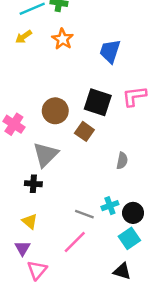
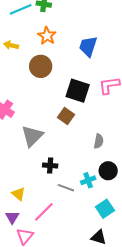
yellow arrow: (24, 37) -> (11, 45), moved, turned 48
brown circle: (55, 111) -> (41, 66), moved
black cross: (33, 184) -> (50, 165), moved
black circle: (133, 213) -> (108, 171), moved
pink line: (75, 242) -> (44, 212), moved

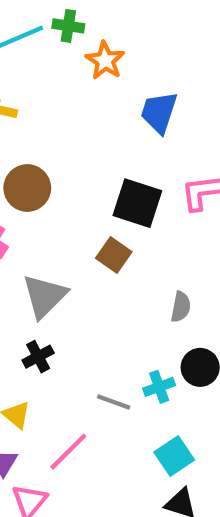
orange star: (47, 36) -> (105, 61), moved
brown circle: (41, 66) -> (27, 188), moved
black cross: (50, 165) -> (38, 357), moved, turned -32
cyan square: (105, 209) -> (174, 456), moved

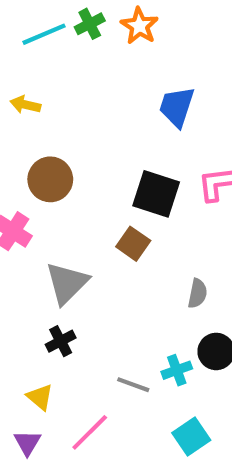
green cross: (68, 26) -> (90, 24), turned -36
orange star: (105, 61) -> (139, 26), moved

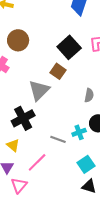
black square: (156, 194) -> (69, 47), turned 30
gray triangle: (67, 283) -> (39, 90), moved
black cross: (61, 341) -> (23, 118), size x1.6

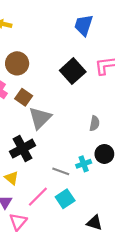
brown square: (58, 71) -> (24, 97), moved
cyan square: (86, 164) -> (65, 199), moved

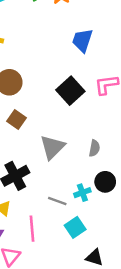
gray triangle: (40, 118) -> (52, 147), moved
pink line: (38, 197) -> (32, 229), turned -50
cyan square: (65, 199) -> (75, 227), moved

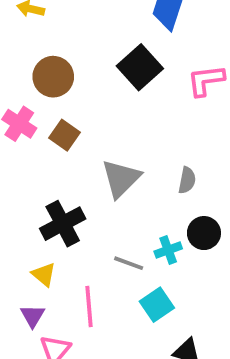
black square: (70, 91) -> (140, 67), moved

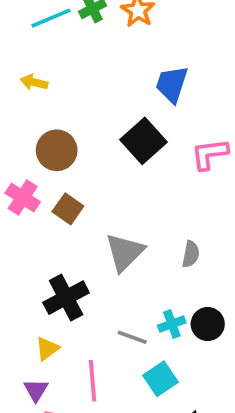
black circle: (204, 233) -> (208, 324), moved
yellow triangle: (44, 274) -> (47, 349), turned 44

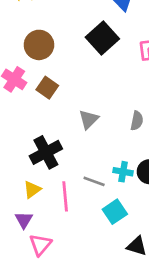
gray triangle: (125, 252) -> (89, 119), size x0.7
cyan cross: (172, 324) -> (123, 172), turned 30
pink line: (93, 381) -> (65, 196), moved

